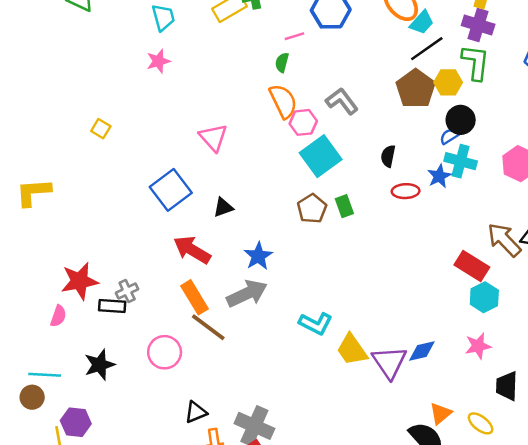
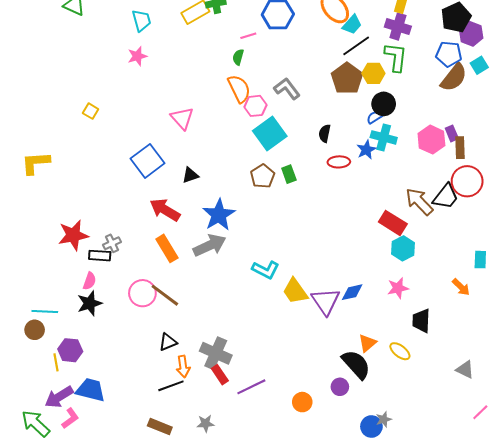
blue star: (258, 256) -> (219, 215), size x1.4
pink semicircle: (58, 316) -> (90, 281), moved
brown line: (208, 327) -> (165, 295), moved

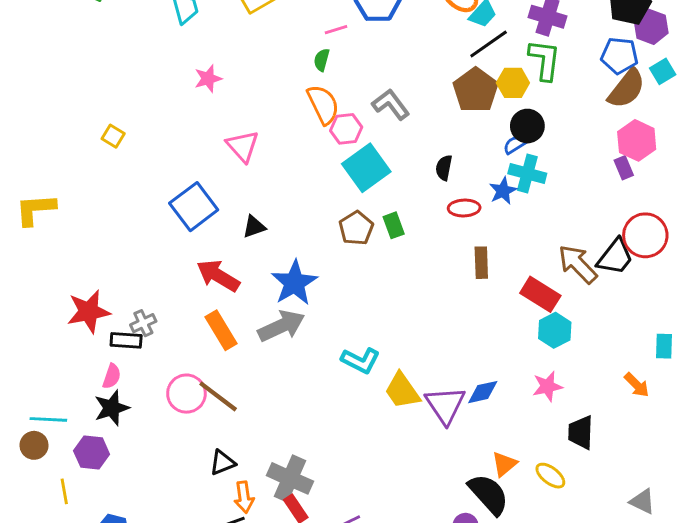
pink star: (137, 56) -> (208, 79), moved
pink hexagon: (431, 140) -> (637, 140), moved
brown rectangle: (460, 148) -> (481, 263), moved
purple hexagon: (70, 350) -> (92, 453), moved

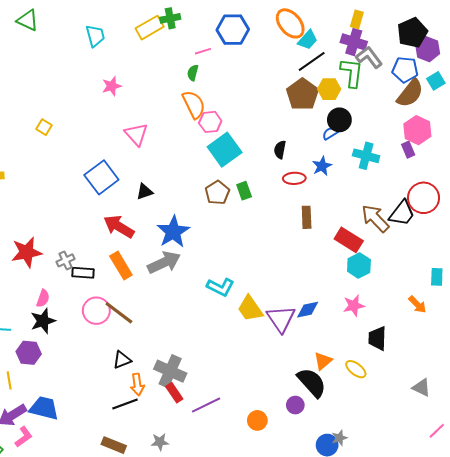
gray L-shape: (391, 104) -> (369, 57), moved
cyan cross: (527, 173) -> (366, 156), moved
black rectangle: (126, 340) -> (83, 273), moved

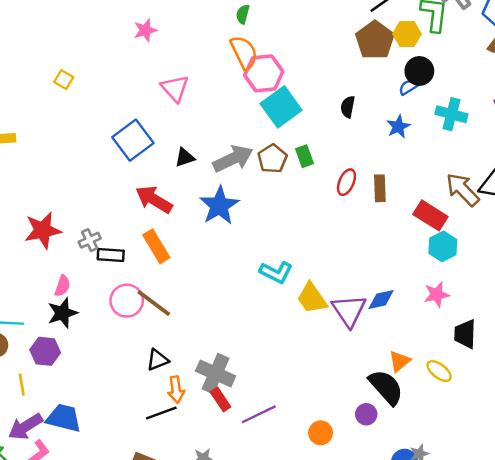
pink hexagon: (210, 122) -> (264, 73), size x1.4
red ellipse: (294, 178) -> (346, 182), moved, turned -65
gray arrow: (164, 262) -> (233, 159), moved

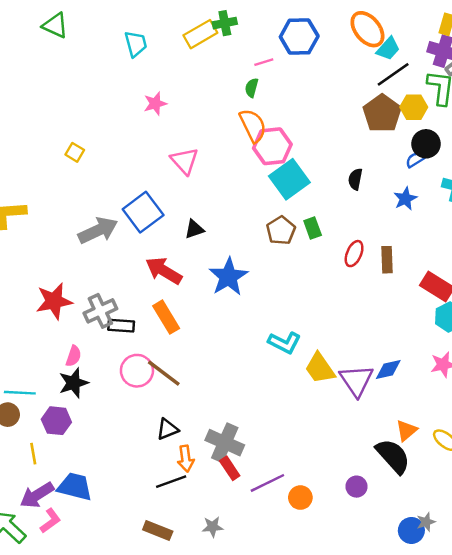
gray arrow: (233, 159) -> (98, 230), moved
gray cross: (90, 240) -> (100, 311), size x1.5
purple circle: (366, 414) -> (356, 487), moved
orange circle: (321, 433) -> (300, 498), moved

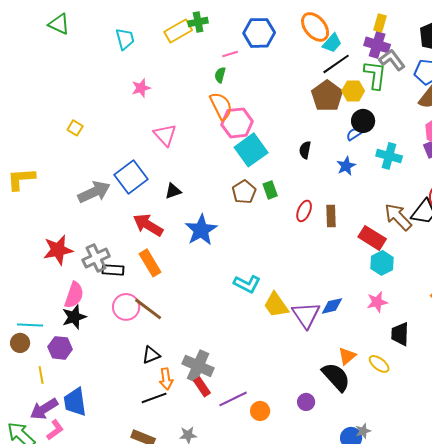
pink semicircle: (74, 356) -> (74, 295), size x1.5
blue trapezoid: (75, 487) -> (75, 402), turned -112

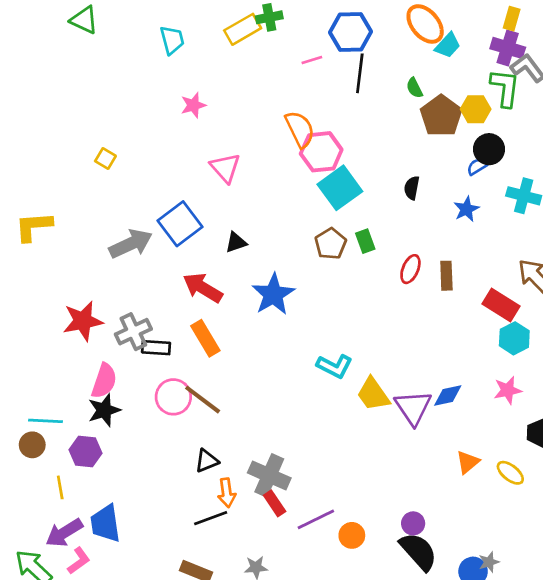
black line: (336, 64) -> (360, 73), moved, turned -48
green semicircle: (220, 75) -> (414, 88), moved, turned -42
black semicircle: (336, 377) -> (418, 551), moved

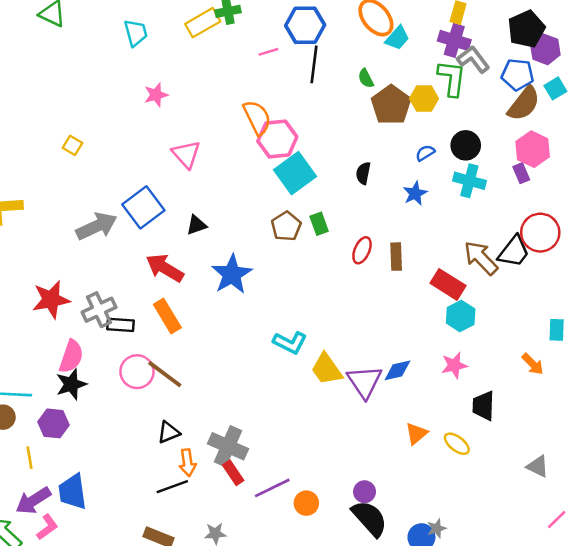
black circle: (489, 149) -> (466, 145), moved

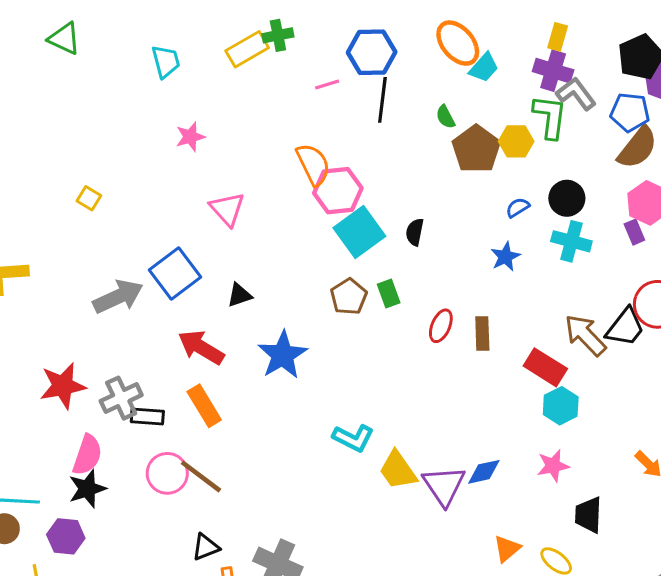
black semicircle: (363, 173) -> (415, 232), moved

